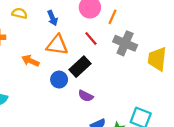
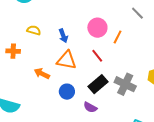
gray cross: (125, 43) -> (125, 84), moved
black rectangle: (80, 67) -> (98, 84), moved

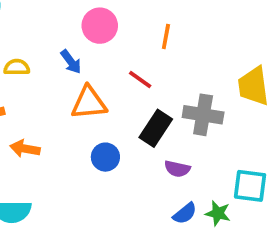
pink circle: (97, 28) -> (100, 26), moved
orange arrow: (42, 74) -> (25, 149), moved
purple semicircle: (90, 107) -> (177, 169), moved

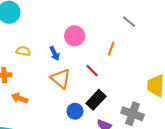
orange triangle: (89, 103) -> (61, 79), turned 35
gray cross: (203, 115) -> (132, 114), moved
blue circle: (105, 157) -> (75, 111), moved

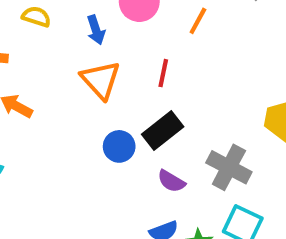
orange line: (111, 49) -> (198, 21), moved
red line: (92, 71) -> (163, 73), turned 48

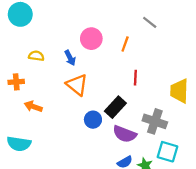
red line: (163, 73) -> (135, 78), moved
purple semicircle: (171, 181) -> (125, 134), size x1.5

